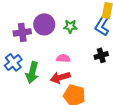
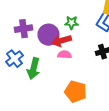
purple circle: (44, 24) -> (48, 35), moved
red arrow: (60, 77) -> (62, 41), moved

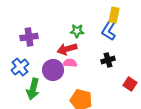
purple circle: (48, 35) -> (53, 70), moved
green arrow: (34, 69) -> (33, 89), moved

